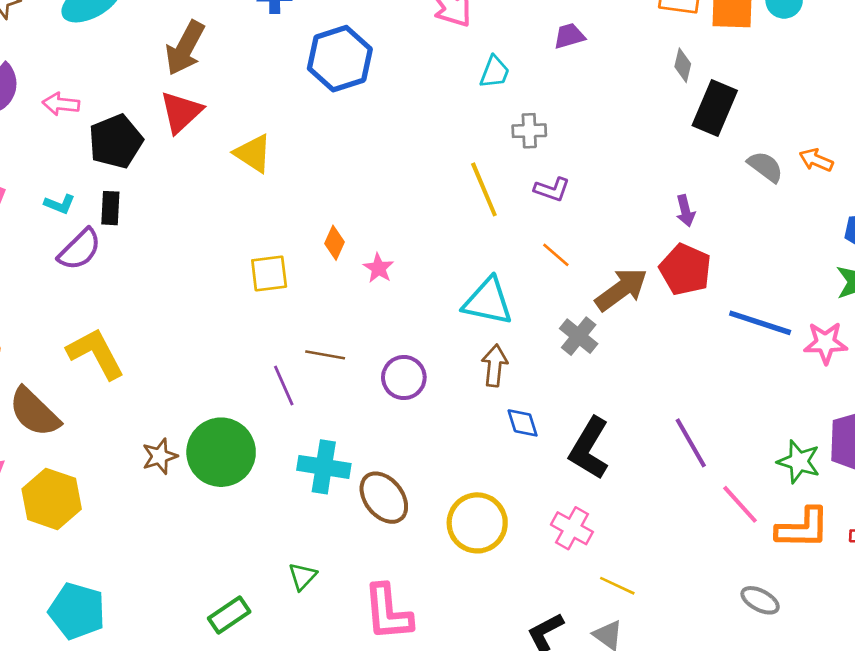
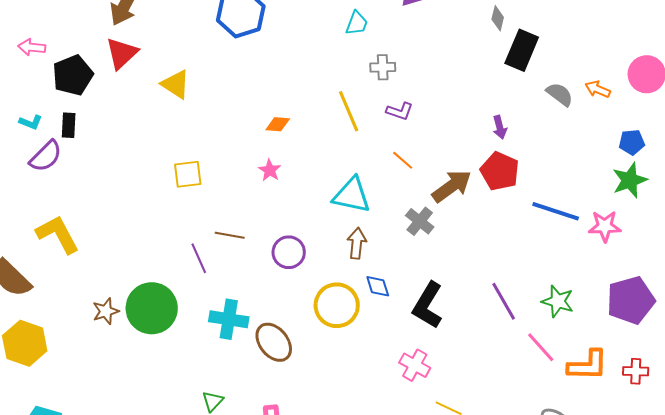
orange diamond: (334, 243) -> (278, 124), moved, turned 70
green star: (799, 462) -> (558, 301), moved
yellow circle: (477, 523) -> (337, 305), moved

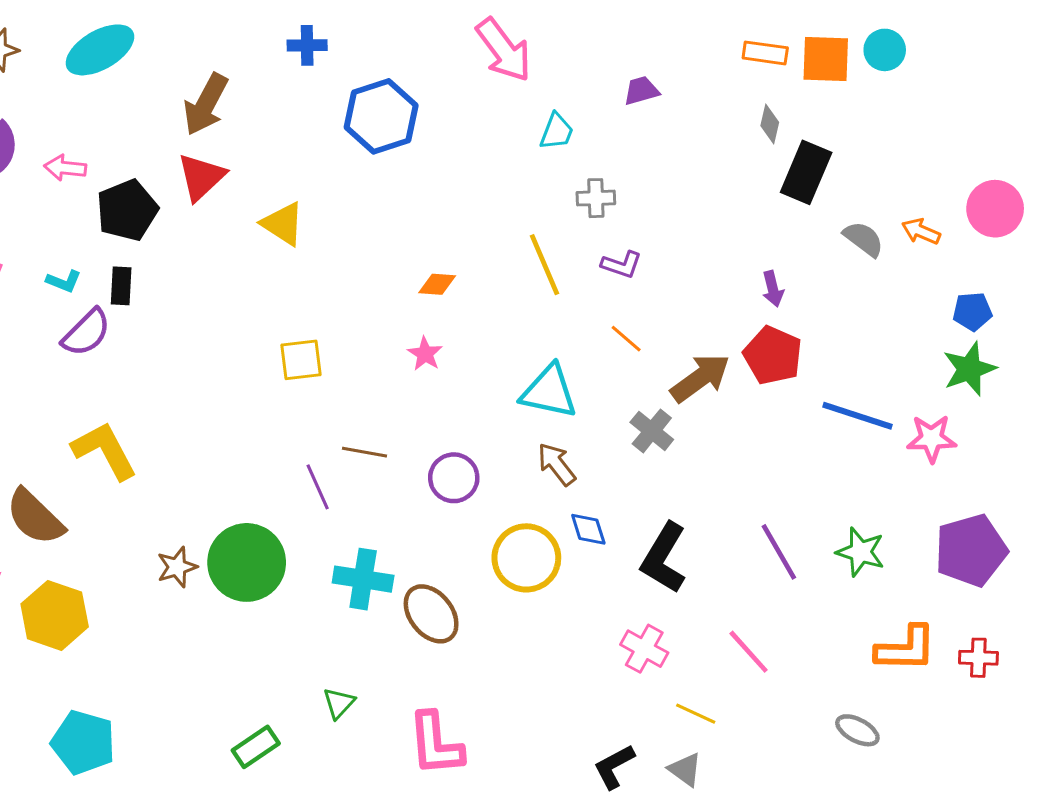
brown arrow: (357, 243) -> (557, 464), turned -44
pink line: (541, 347) -> (749, 652), moved

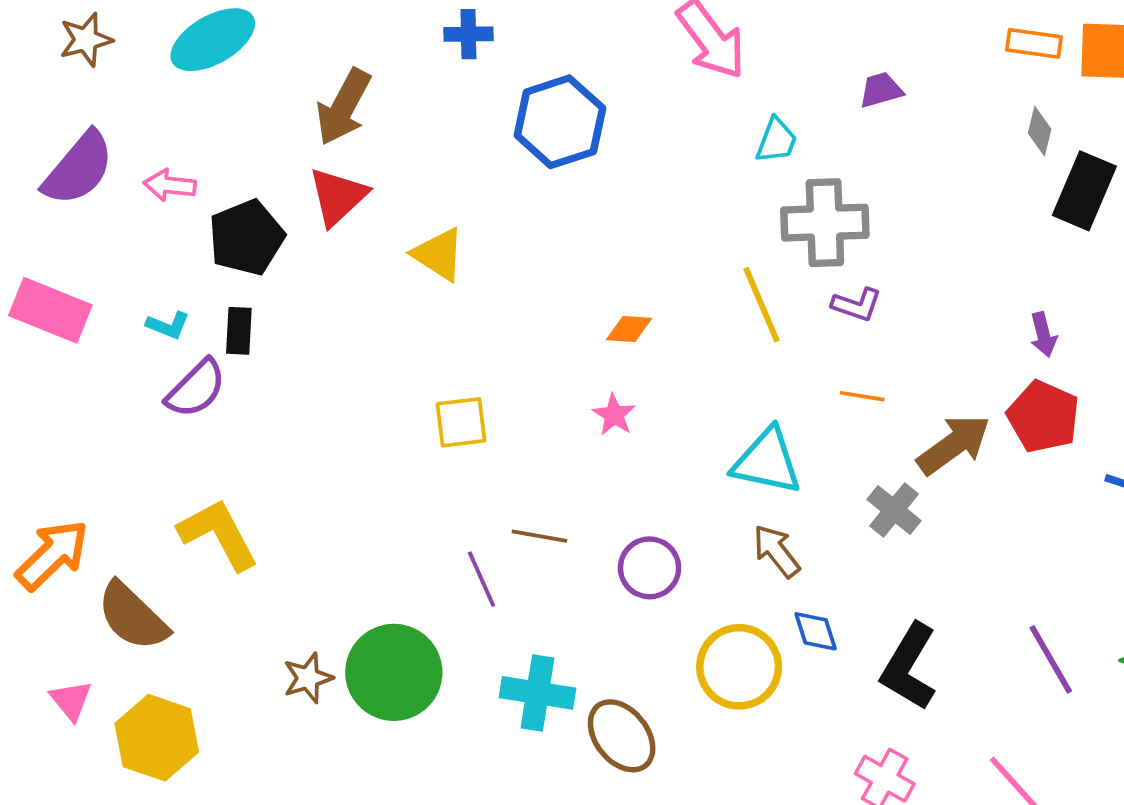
gray cross: (596, 198) -> (825, 223), size x1.8
orange line: (626, 339) -> (862, 396), turned -32

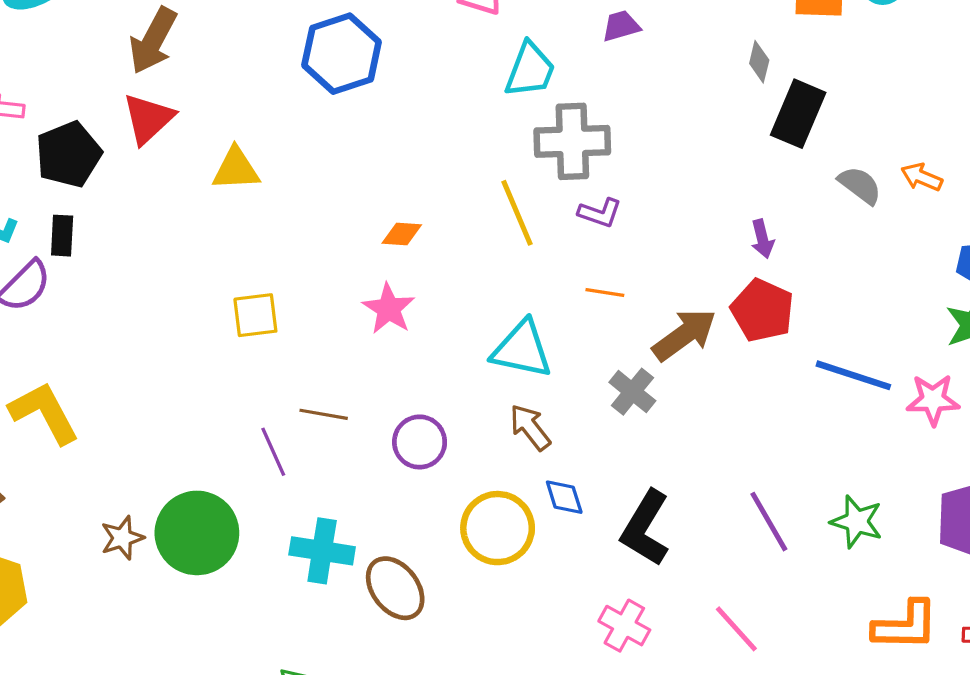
cyan trapezoid: (776, 140) -> (530, 70), size x1.4
yellow triangle: (439, 254) -> (236, 169), turned -36
pink star: (614, 415) -> (389, 309), size x1.4

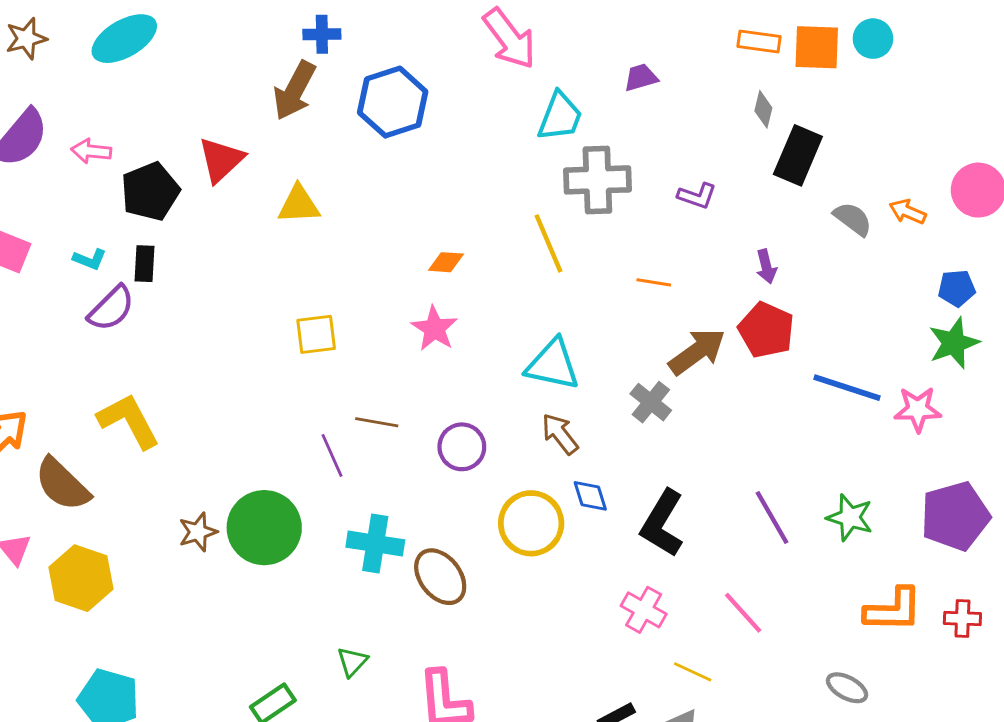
brown arrow: (153, 41) -> (295, 91), moved
purple L-shape: (600, 213) -> (697, 196), moved
orange line: (605, 292) -> (654, 282), moved

